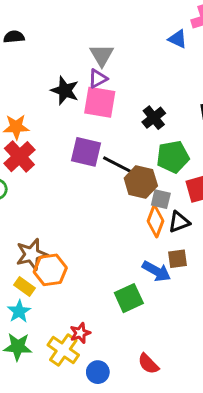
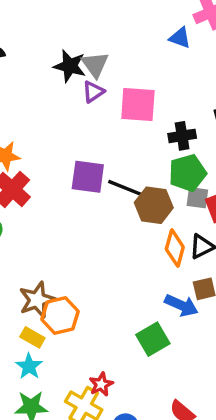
black star: (65, 90) -> (70, 66), moved
pink square: (100, 102) -> (138, 105), moved
black cross: (154, 118) -> (182, 136), moved, turned 35
gray square: (161, 199) -> (197, 198), moved

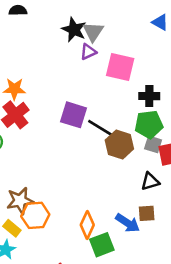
orange diamond: (175, 248) -> (87, 225), moved

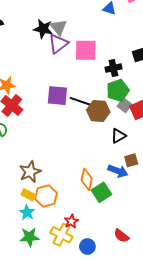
purple triangle: (88, 52) -> (58, 44), size x1.5
gray square: (153, 144) -> (125, 105), turned 32
black triangle: (150, 181) -> (118, 136), moved
orange hexagon: (35, 215) -> (46, 196), moved

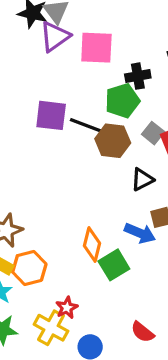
green pentagon: (118, 90) -> (122, 101), moved

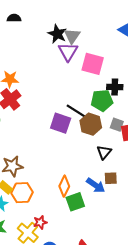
purple triangle: (55, 37) -> (68, 52), turned -35
purple square: (51, 115) -> (61, 123), moved
gray square: (153, 133) -> (117, 125), turned -32
black triangle: (142, 179) -> (104, 152), turned -35

